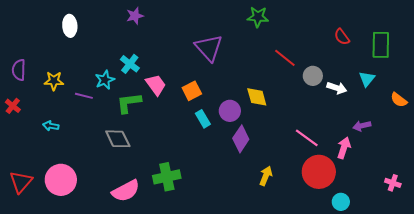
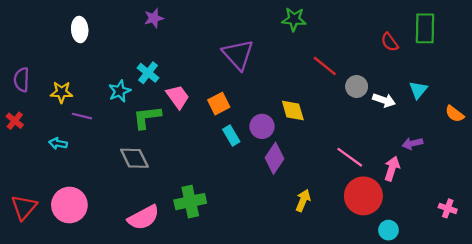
green rectangle: (381, 45) -> (425, 28), moved
purple line: (84, 96) -> (82, 116), moved

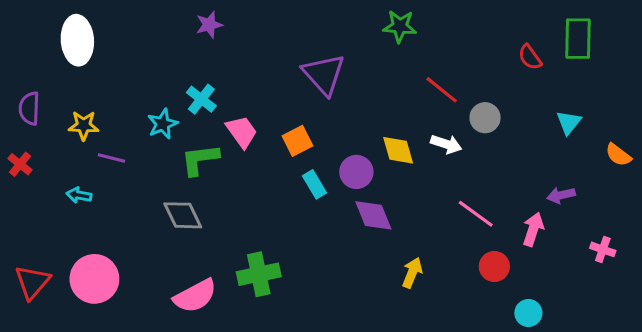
white ellipse: (80, 30) -> (77, 40), moved, size x1.4
white arrow: (384, 100) -> (446, 144), moved
purple diamond: (275, 158) -> (373, 215), turned -56
red circle: (363, 196) -> (494, 266), size x0.6
pink cross: (448, 208) -> (603, 249), moved

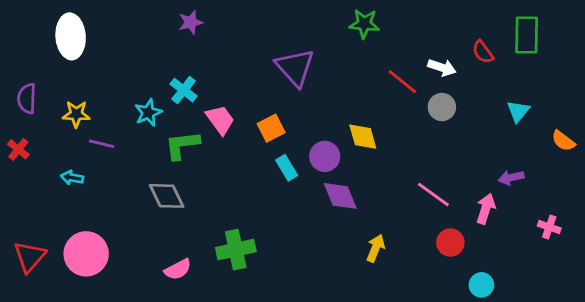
white arrow: (446, 144) -> (442, 67), moved
pink semicircle: (195, 296) -> (178, 269), size x0.7

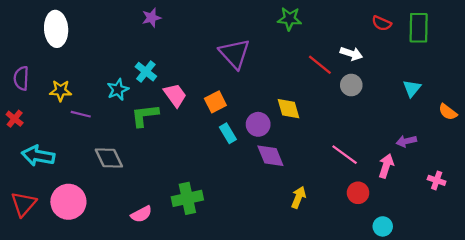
red semicircle: (483, 52) -> (382, 23), moved, turned -30
cyan arrow: (72, 178) -> (38, 156), moved, size x1.8
gray diamond: (167, 196) -> (109, 158), moved

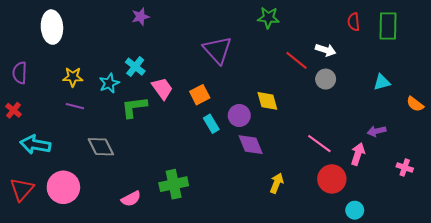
red semicircle: (382, 23) -> (354, 22), turned 60
cyan triangle: (412, 88) -> (382, 82), turned 36
yellow star: (61, 91) -> (73, 77), moved
red circle: (358, 193) -> (332, 179), size x1.4

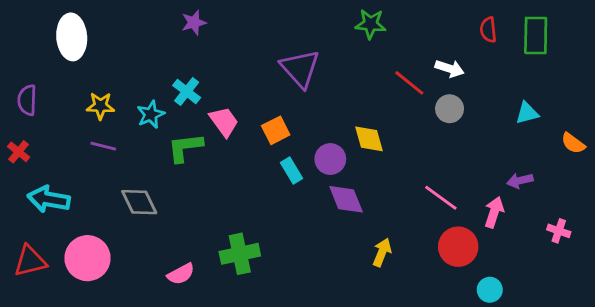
red triangle: (22, 189) -> (30, 261), turned 35

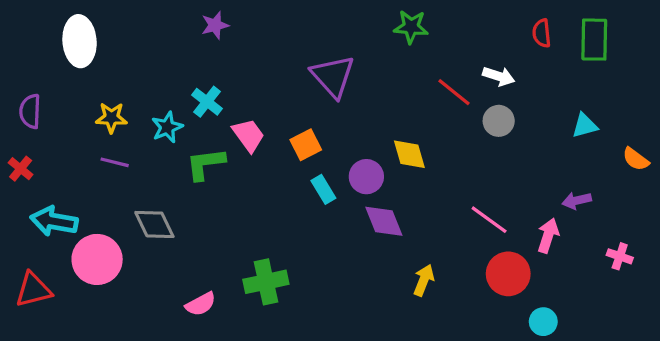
pink circle: (87, 258) -> (97, 259), moved

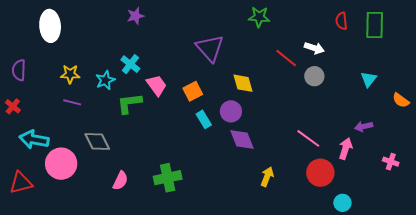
cyan triangle: (585, 126) -> (369, 79), turned -36
yellow diamond: (409, 154) -> (243, 83), moved
pink semicircle: (201, 304) -> (120, 181), moved, turned -36

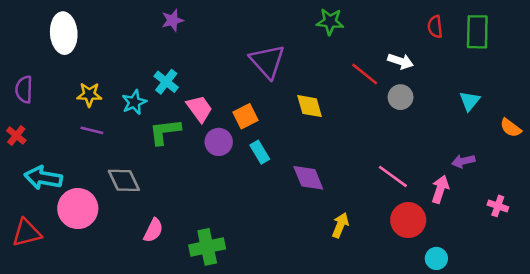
purple circle: (231, 111) -> (219, 142), moved
green cross: (168, 178) -> (207, 247), moved

